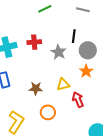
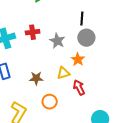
black line: (74, 36) -> (82, 19), moved
orange star: (86, 71) -> (78, 59), moved

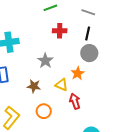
red cross: (33, 32) -> (60, 31), moved
gray star: (57, 41) -> (45, 61), moved
yellow triangle: (63, 73) -> (61, 85), turned 32

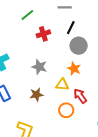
black line: (88, 33) -> (71, 28), turned 32
orange circle: (44, 111) -> (66, 110), moved

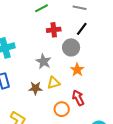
gray circle: (79, 46) -> (71, 47), moved
yellow triangle: (62, 85) -> (54, 83), moved, turned -32

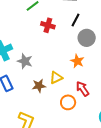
red cross: (54, 30) -> (48, 25), turned 32
gray circle: (71, 47) -> (87, 38), moved
gray star: (43, 61) -> (25, 61), moved

